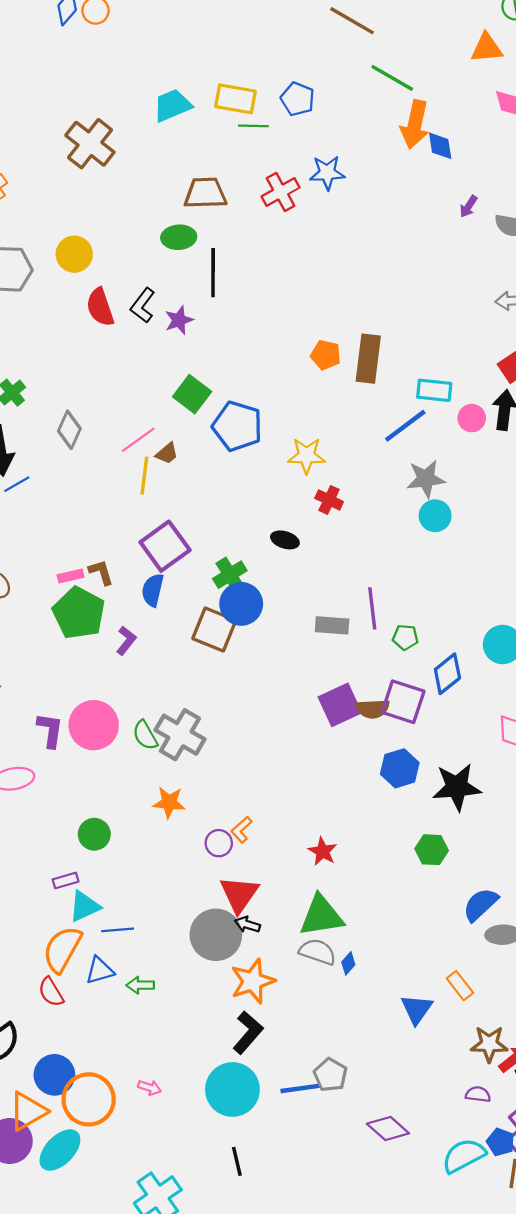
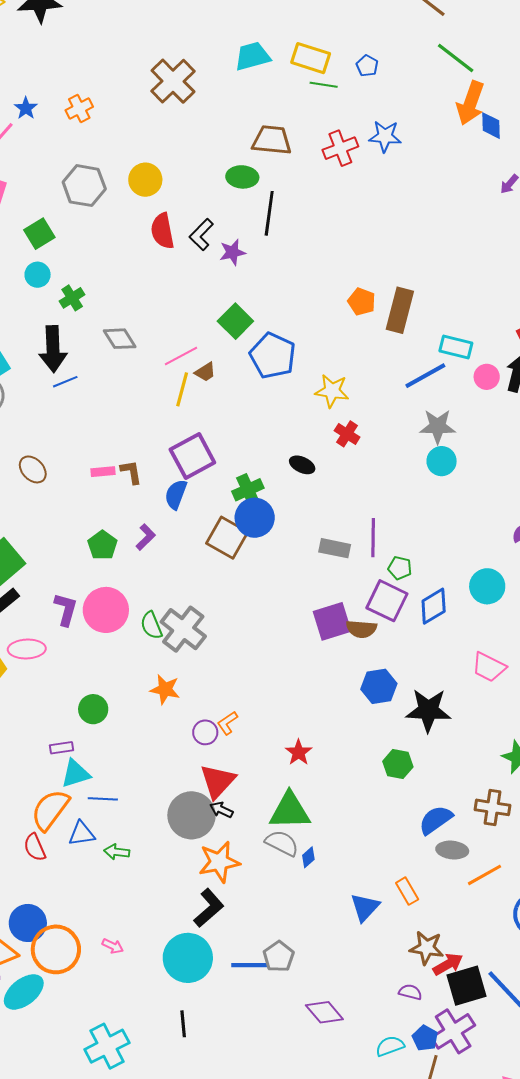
blue pentagon: (298, 99) -> (367, 66), size x0.7
gray diamond: (69, 430) -> (120, 339), turned -64
green pentagon: (79, 613) -> (102, 545), moved, size x0.6
purple square: (403, 702) -> (387, 601), moved
cyan semicircle: (464, 1156) -> (390, 1046), size x0.7

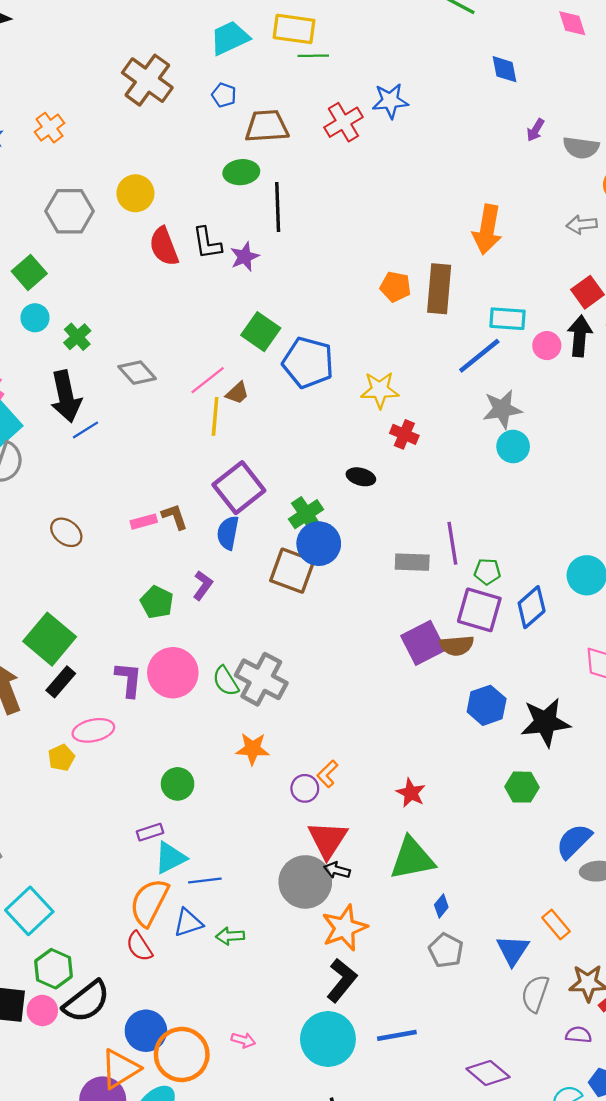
blue pentagon: (367, 66) -> (224, 95), moved
orange arrow: (470, 103) -> (487, 229), moved
black L-shape: (201, 235) -> (207, 243), turned -44
gray semicircle: (282, 843) -> (535, 994), moved, turned -88
gray pentagon: (279, 956) -> (446, 950), moved

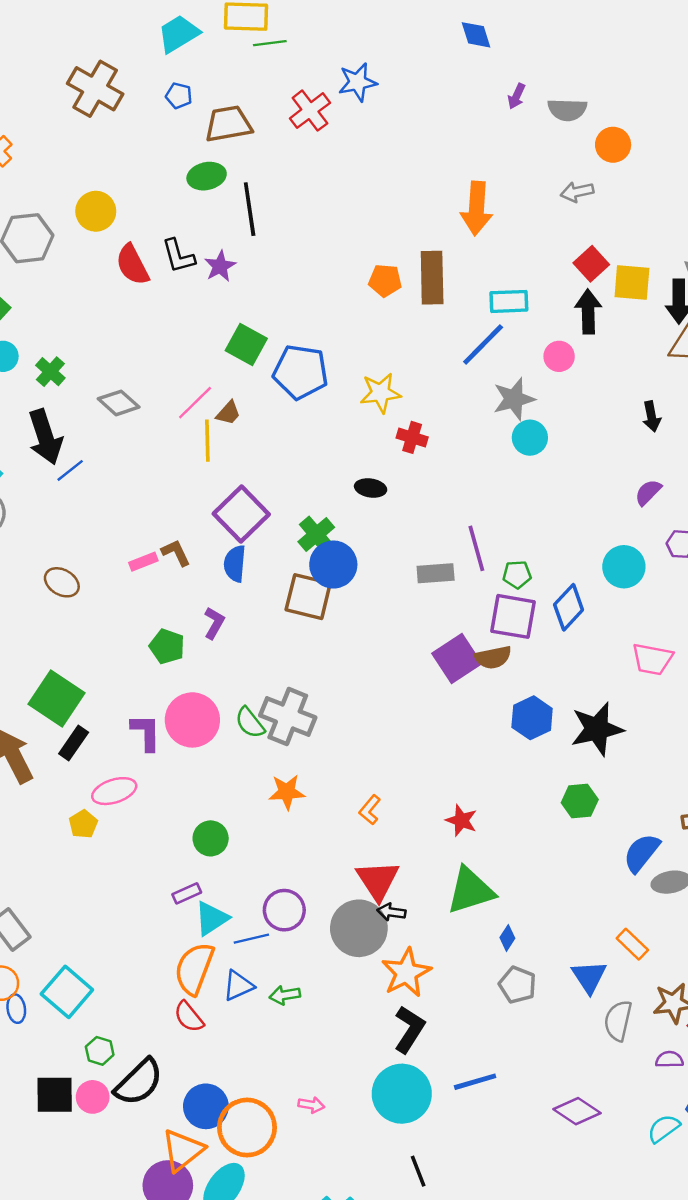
pink circle: (547, 346) -> (559, 356), moved
purple circle: (305, 788) -> (284, 910), moved, size x1.4
green hexagon: (54, 969) -> (100, 1051), size x0.7

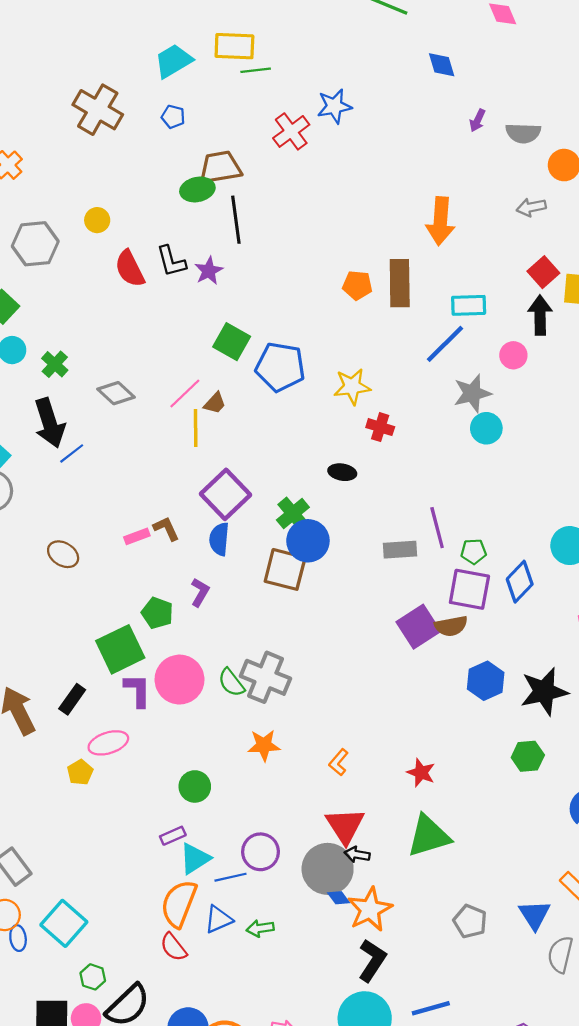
brown trapezoid: (228, 124) -> (220, 167), moved
yellow circle: (96, 211) -> (97, 220), size x0.7
green square: (57, 698) -> (120, 649), moved, turned 30
blue diamond: (507, 938) -> (339, 898), moved, turned -70

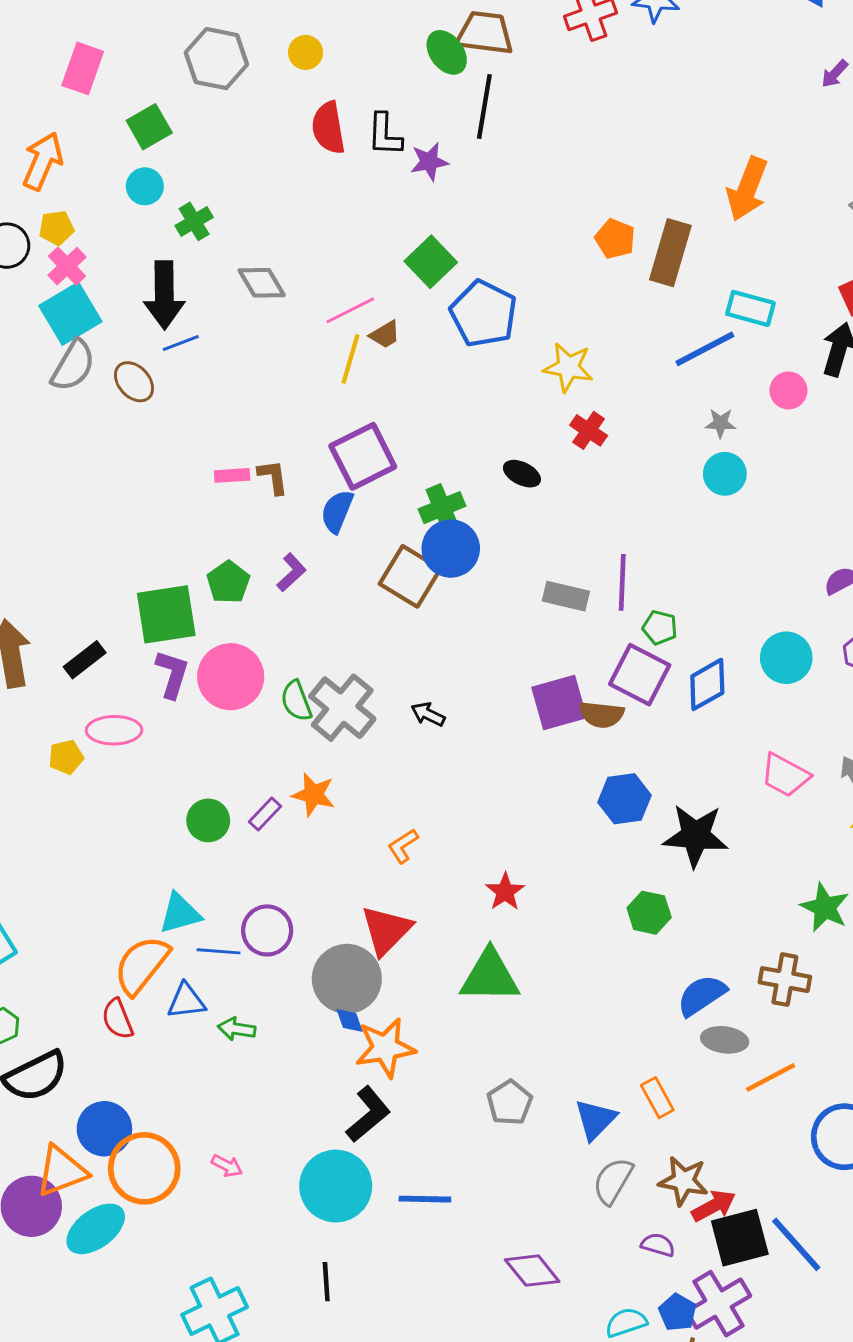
green ellipse: (197, 189) -> (447, 52), turned 48
gray star: (472, 393) -> (720, 423), size x0.6
brown ellipse: (63, 554) -> (134, 382), moved
purple rectangle: (173, 836) -> (265, 814), moved, turned -40
black arrow: (357, 855) -> (428, 714), moved

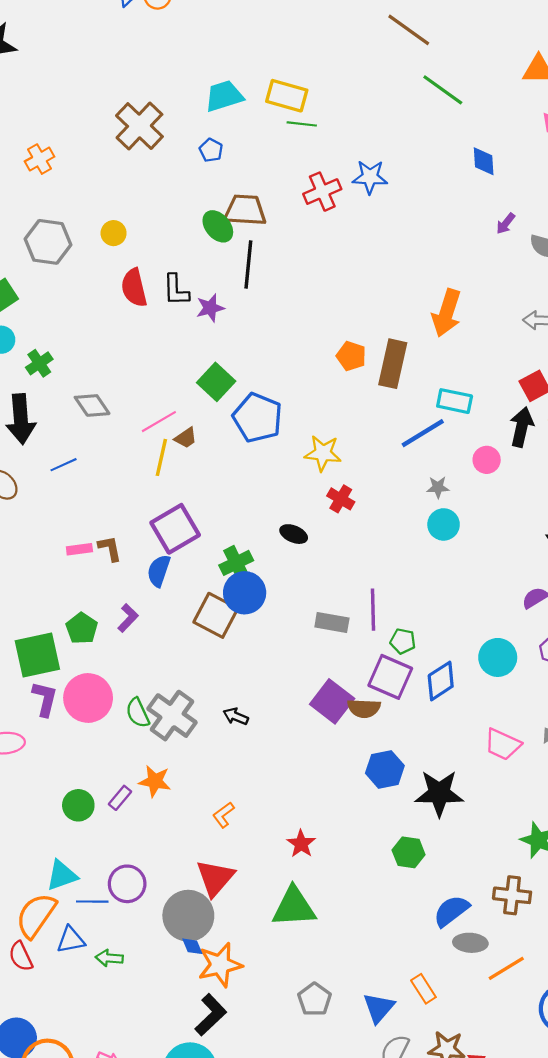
blue line: (181, 343) -> (64, 465), moved
purple square: (559, 703) -> (332, 701), turned -33

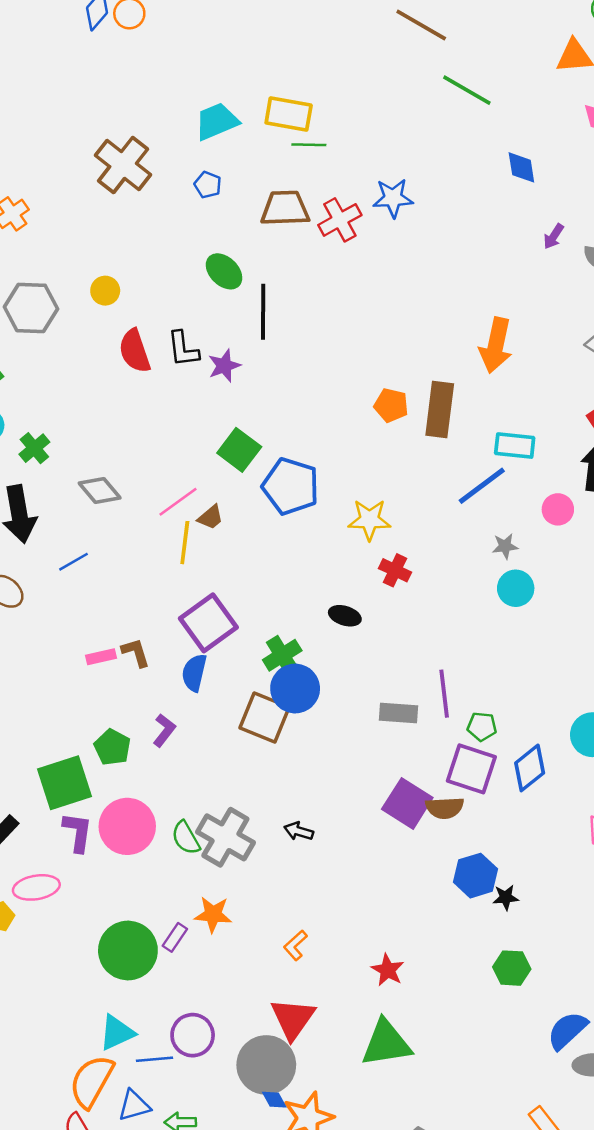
brown trapezoid: (245, 210) -> (285, 208), moved
black star: (439, 793) -> (506, 897), moved, size x0.5
green circle: (78, 805) -> (128, 951), size x1.6

